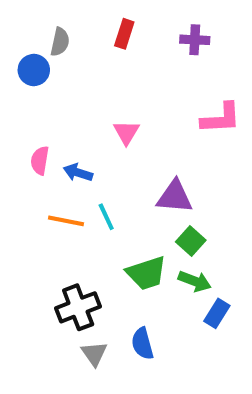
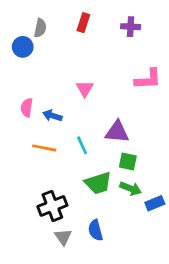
cyan line: (106, 217) -> (82, 145), moved
green square: (191, 241) -> (128, 161), turned -30
blue rectangle: (217, 313) -> (155, 203), moved, turned 36

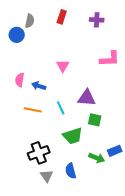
green arrow: (131, 188) -> (97, 158), moved

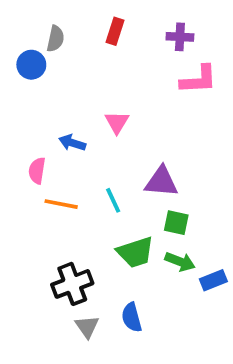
pink L-shape: (110, 59) -> (199, 80), moved
pink semicircle: (20, 80) -> (37, 171), moved
blue arrow: (39, 86) -> (72, 143), moved
green arrow: (97, 158) -> (180, 262), moved

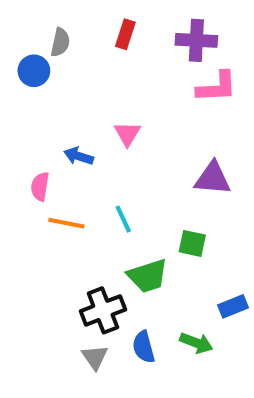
purple cross: (180, 37) -> (196, 40), size x1.4
purple triangle: (161, 182) -> (213, 178), moved
green arrow: (180, 262) -> (196, 343), moved
black cross: (72, 284) -> (103, 310), moved

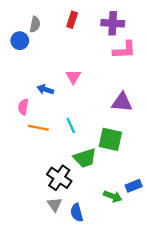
green square: (192, 243) -> (110, 139), size x1.5
blue rectangle: (233, 306) -> (134, 186), moved
black cross: (103, 310) -> (59, 178), turned -35
blue semicircle: (144, 347) -> (77, 213), moved

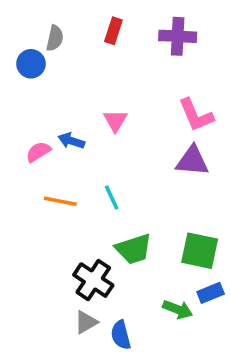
pink L-shape: (124, 50) -> (196, 115), moved, turned 70
pink semicircle: (23, 107) -> (38, 152), moved, turned 49
green square: (110, 139) -> (200, 251), moved
gray triangle: (55, 204) -> (86, 322), turned 35

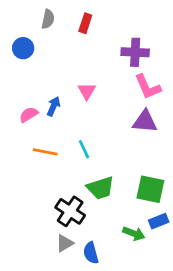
purple cross: (178, 36) -> (135, 52), moved
gray semicircle: (55, 38) -> (48, 19), moved
blue arrow: (71, 141) -> (54, 106), turned 96

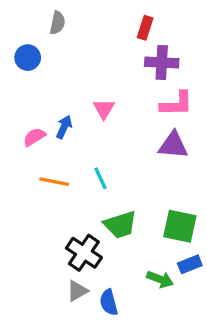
red rectangle: (85, 23) -> (145, 28), moved
pink L-shape: (148, 87) -> (177, 104), turned -68

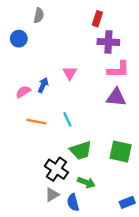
blue rectangle: (190, 264) -> (127, 202), moved
green arrow: (160, 279) -> (86, 182), moved

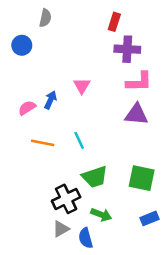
black cross: (56, 169) -> (66, 199), turned 30
blue rectangle: (127, 202) -> (149, 218), moved

